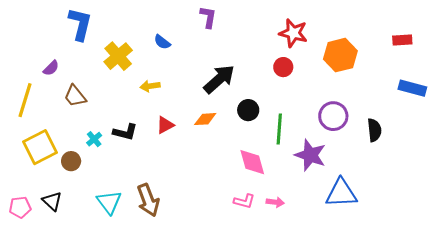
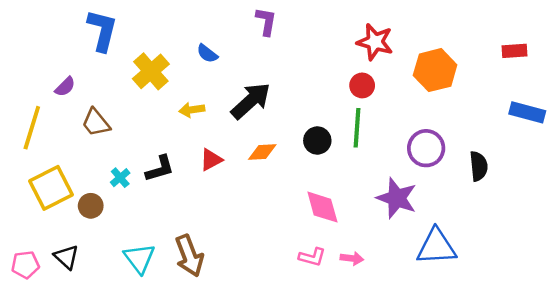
black arrow: (219, 79) -> (251, 101), moved
green line: (279, 129) -> (357, 128), moved
black L-shape: (125, 132) -> (160, 169), turned -30

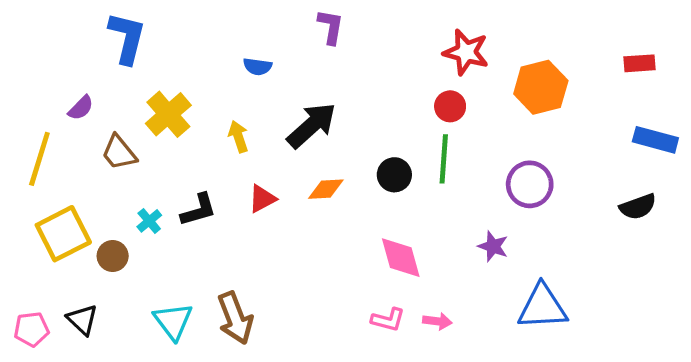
blue semicircle: (207, 53) -> (257, 67), turned -30
yellow cross: (151, 71) -> (168, 114), moved
yellow arrow: (192, 110) -> (238, 137), turned 80
black semicircle: (479, 166) -> (638, 207), moved, turned 76
purple star: (397, 198) -> (493, 246), size x0.6

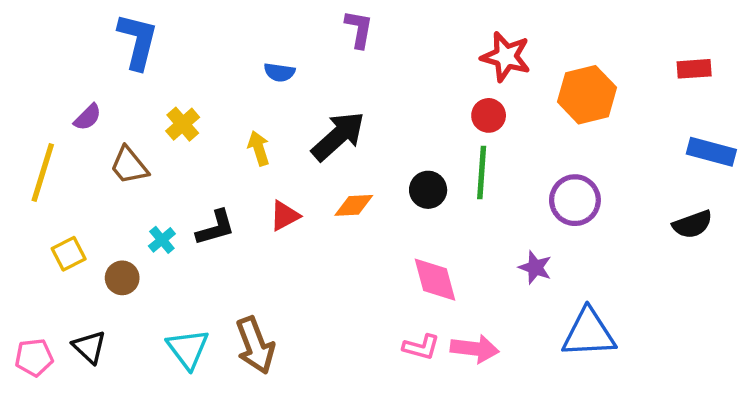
yellow cross: (168, 114) -> (183, 124), size x0.7
yellow square: (63, 234) -> (69, 254), size x0.6
pink arrow: (437, 321) -> (475, 349), size x1.5

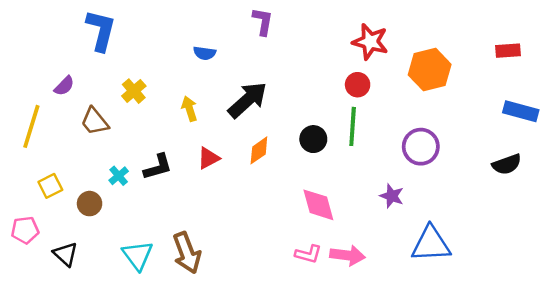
orange diamond: (354, 205) -> (259, 150), turned -32
pink pentagon: (34, 357) -> (25, 230), moved

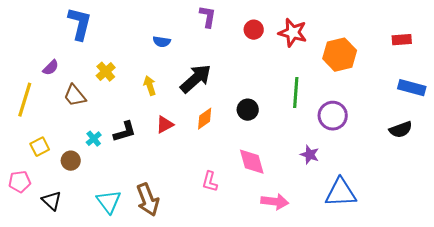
red circle: (358, 85) -> (254, 30), moved
green line: (353, 126) -> (296, 93), moved
pink L-shape: (308, 254) -> (210, 182), moved, turned 90

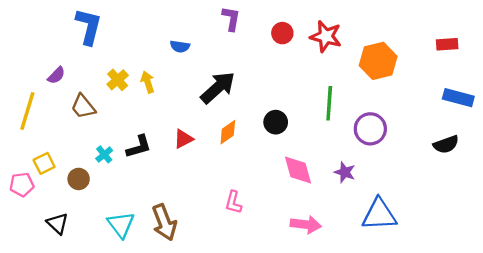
yellow arrow: (150, 86) -> (148, 82), moved
pink diamond: (252, 162) -> (298, 170), moved
pink pentagon: (20, 182) -> (22, 185), moved

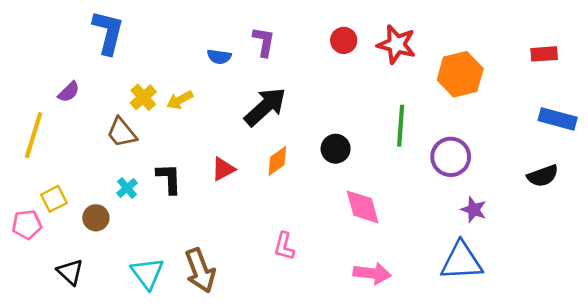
purple L-shape: (231, 19) -> (264, 42), moved
yellow arrow: (148, 82) -> (180, 100), turned -100
brown trapezoid: (83, 107) -> (122, 132), moved
black L-shape: (139, 147) -> (169, 179), turned -76
purple star: (345, 172) -> (474, 210), moved

